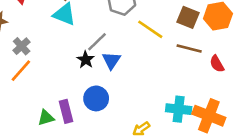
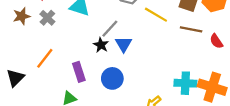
gray cross: (22, 46) -> (47, 18), moved
purple rectangle: (66, 111) -> (79, 72), moved

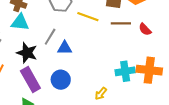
blue triangle: (124, 44) -> (65, 48), turned -49
black star: (101, 45) -> (27, 53), moved, size x1.5
purple rectangle: (79, 72) -> (30, 80), size x1.4

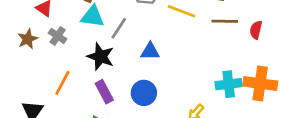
red semicircle: (145, 29) -> (256, 30), turned 56
gray line: (50, 37) -> (119, 28), moved
purple rectangle: (30, 80) -> (104, 92), size x0.7

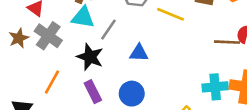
brown line: (225, 21) -> (227, 42), moved
gray cross: (58, 36) -> (48, 36), size x1.5

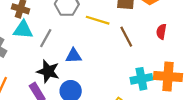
brown line: (227, 42) -> (126, 37), moved, turned 65
black star: (90, 57) -> (48, 71), moved

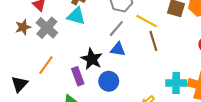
brown line: (126, 37) -> (153, 41), moved
gray line: (46, 38) -> (116, 29), moved

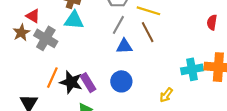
brown star: (23, 27) -> (21, 33), moved
brown line: (153, 41) -> (148, 32), moved
black star: (92, 59) -> (71, 82), moved

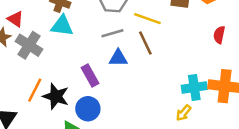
gray line: (118, 25) -> (112, 33), turned 42
blue circle: (121, 81) -> (88, 109), moved
purple rectangle: (88, 83) -> (90, 75), moved
yellow arrow: (166, 95) -> (184, 113), moved

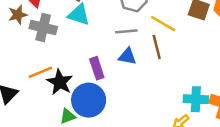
gray cross: (29, 45) -> (43, 27), turned -30
orange line: (35, 90) -> (40, 72), turned 30
blue circle: (88, 109) -> (89, 100), size x1.4

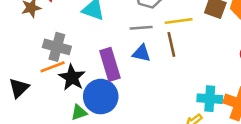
yellow line: (163, 24) -> (179, 21), turned -40
gray cross: (43, 27) -> (57, 47), moved
purple rectangle: (97, 68) -> (110, 64), size x1.4

